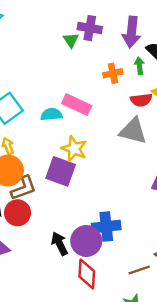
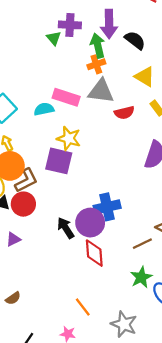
green arrow: (139, 66) -> (98, 46), moved, size x1.5
red semicircle: (141, 100) -> (124, 113), moved
gray triangle: (133, 131) -> (101, 91), moved

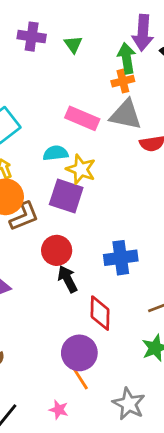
purple cross: (70, 25) -> (32, 37), moved
cyan semicircle: (44, 109) -> (56, 153), moved
red circle: (23, 204) -> (57, 250), moved
purple circle: (90, 223) -> (79, 353), moved

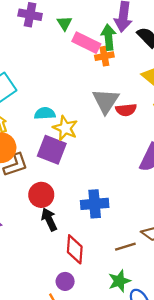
gray triangle: (126, 115) -> (106, 101), moved, turned 48
pink rectangle: (82, 118) -> (86, 43), moved
purple circle: (79, 353) -> (65, 281), moved, size x0.6

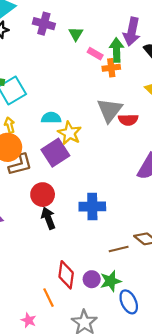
pink rectangle: (86, 43) -> (95, 54), size x0.6
purple square: (52, 150) -> (55, 153), turned 32
red diamond: (75, 249) -> (66, 275), moved
purple circle: (65, 281) -> (92, 279), moved

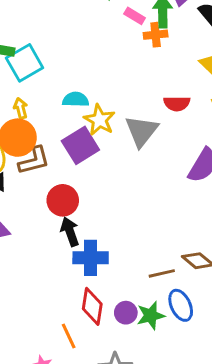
gray triangle: (110, 110) -> (142, 131), moved
blue cross: (92, 207) -> (91, 258), moved
blue ellipse: (129, 302) -> (181, 305), moved

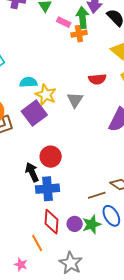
gray triangle: (142, 131) -> (75, 100), size x0.7
red circle: (63, 200) -> (51, 157), moved

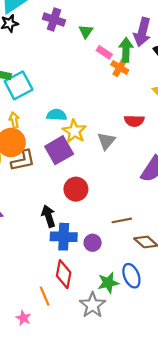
orange cross: (79, 34) -> (120, 67), turned 35
red circle: (51, 157) -> (76, 189), moved
brown line: (97, 195) -> (122, 220), moved
purple circle: (75, 224) -> (93, 243), moved
gray star: (71, 263) -> (93, 305), moved

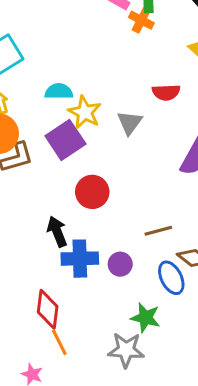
red diamond: (64, 274) -> (48, 309), moved
blue ellipse: (131, 276) -> (171, 278), moved
green star: (108, 283) -> (145, 318), turned 30
gray star: (93, 305) -> (126, 350), turned -30

